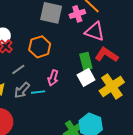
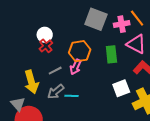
green rectangle: (86, 61) -> (111, 54), moved
pink arrow: (53, 78) -> (76, 67), moved

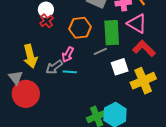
green rectangle: (111, 54) -> (112, 33), size x1.4
pink arrow: (76, 67) -> (68, 55), moved
gray line: (55, 71) -> (100, 51), moved

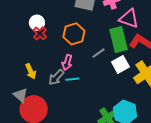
green rectangle: (112, 33) -> (118, 39), moved
yellow arrow: (30, 56) -> (31, 71), size x0.7

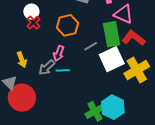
white square: (120, 64) -> (112, 59), size x1.4

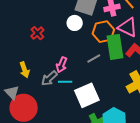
white circle: (31, 12) -> (75, 23), moved
orange hexagon: (68, 25) -> (103, 32), moved
white square: (112, 59) -> (87, 95), moved

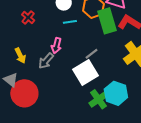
gray line: (94, 58) -> (91, 54), moved
cyan line: (65, 82) -> (70, 22), moved

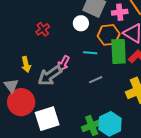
cyan line: (70, 22) -> (90, 53), moved
gray arrow: (46, 61) -> (50, 76), size x1.4
white square: (86, 73) -> (47, 119), moved

